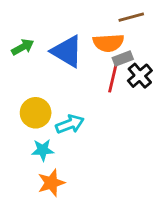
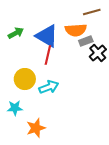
red line: (113, 79) -> (48, 55), moved
cyan star: (43, 150) -> (15, 108), moved

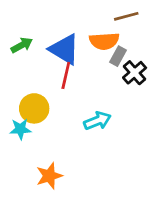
gray rectangle: (86, 41) -> (118, 56), turned -40
cyan arrow: (49, 87) -> (97, 121), moved
cyan star: (15, 108) -> (20, 129), moved

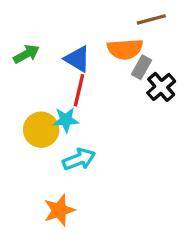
blue triangle: (64, 49) -> (77, 59), size x0.7
cyan arrow: (97, 121) -> (79, 159), moved
cyan star: (20, 129) -> (66, 120), moved

